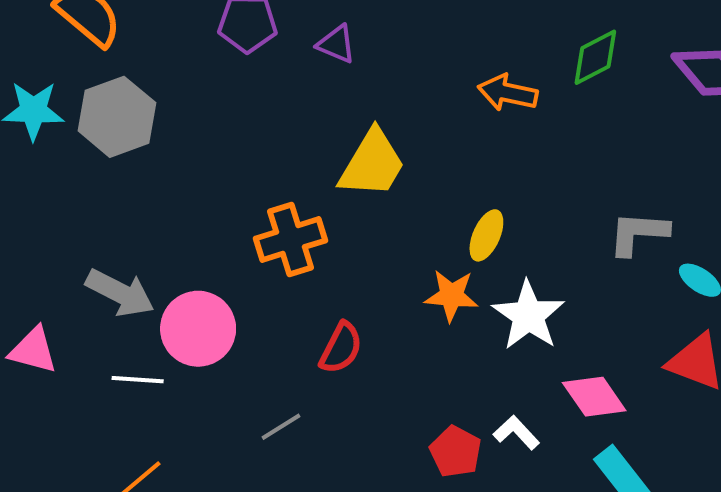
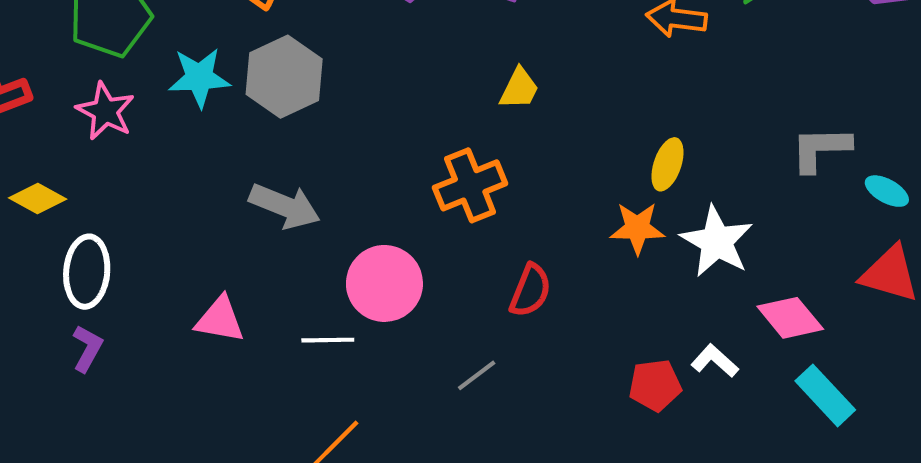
yellow trapezoid: (372, 164) -> (519, 89), moved, size x0.6
gray arrow: (120, 293) -> (285, 206), moved
red pentagon: (456, 452) -> (655, 385), turned -30

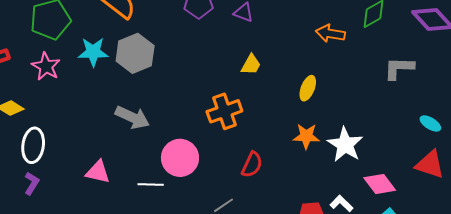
gray L-shape: (821, 149) -> (399, 68), moved
yellow ellipse: (667, 164) -> (308, 88), moved

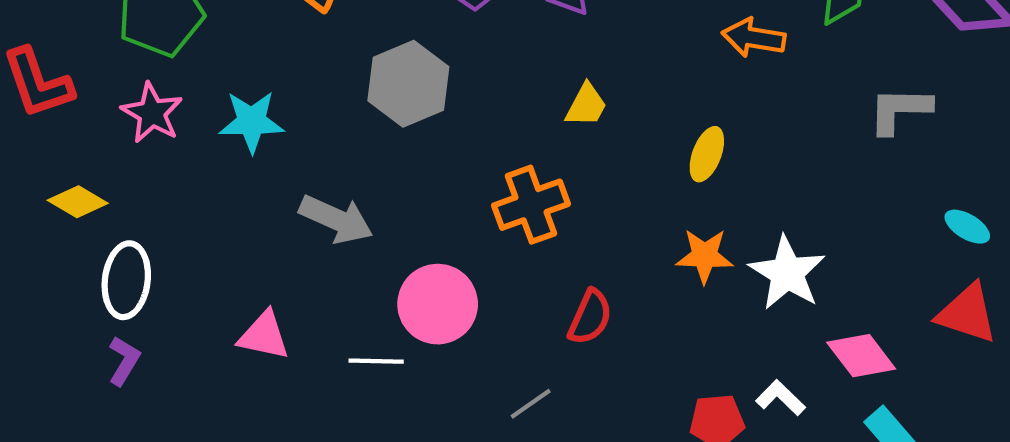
cyan star: (93, 52) -> (252, 122), moved
gray hexagon: (135, 53) -> (408, 84), moved

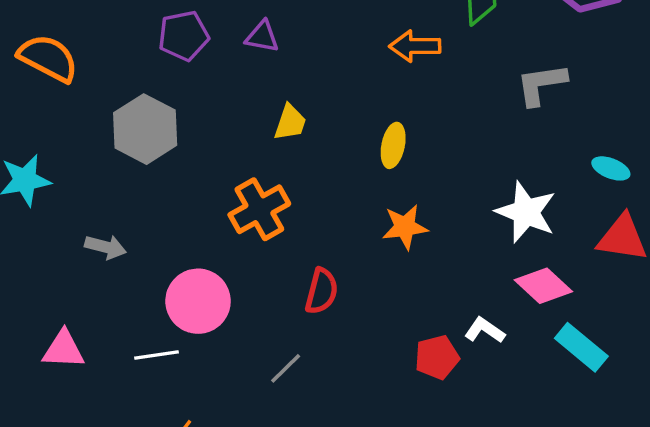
gray arrow: (336, 219) -> (106, 247), size x0.7
white star: (787, 273) -> (526, 212), moved

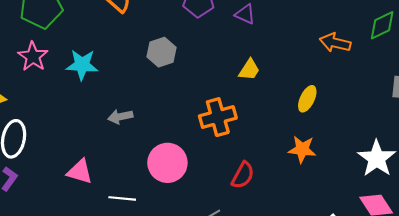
gray hexagon: (145, 129) -> (162, 52), size x0.7
gray arrow: (106, 247) -> (120, 117), turned 140
white line: (156, 355) -> (122, 198), moved

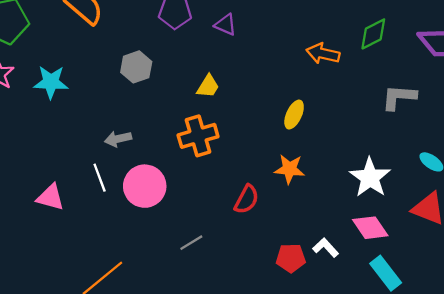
yellow trapezoid: (249, 70) -> (208, 86), moved
gray arrow: (120, 117) -> (118, 139), moved
red semicircle: (243, 175) -> (247, 199), moved
white line: (122, 198) -> (100, 178), moved, turned 65

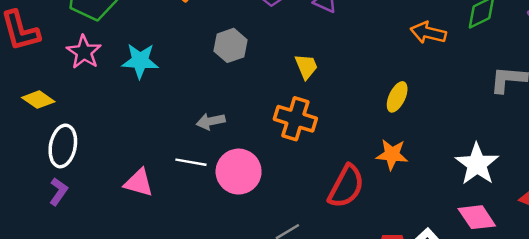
yellow trapezoid: (208, 86) -> (306, 66), turned -55
orange cross: (198, 136) -> (295, 119), turned 33
white line: (100, 178) -> (191, 162), turned -60
red semicircle: (247, 199) -> (346, 186), size x1.4

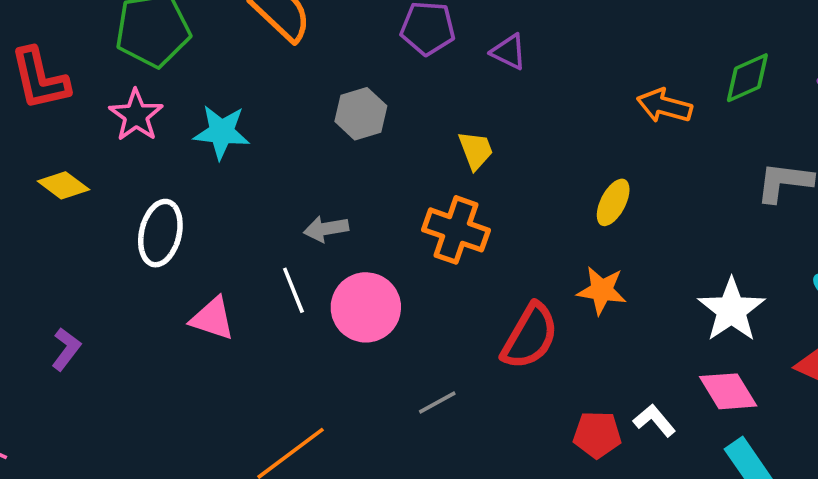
white ellipse: (63, 146) -> (160, 233), moved
white line: (191, 162) -> (293, 290), turned 56
purple L-shape: (58, 192) -> (66, 349), moved

